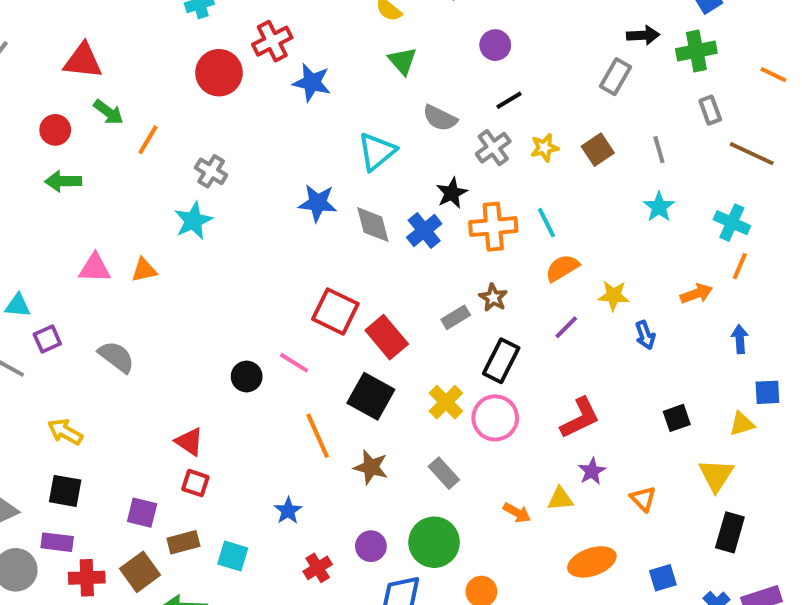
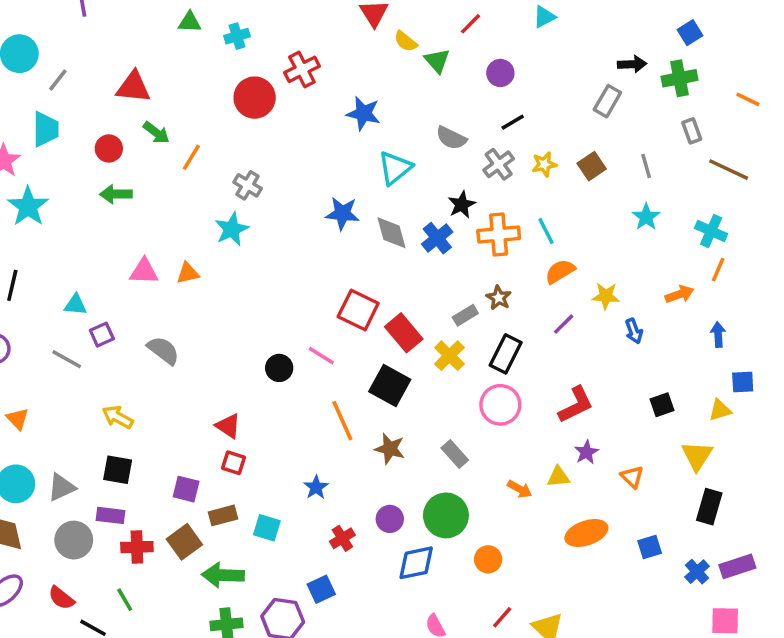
green triangle: (402, 61) -> (437, 61), moved
blue star: (312, 83) -> (363, 113), moved
yellow cross: (446, 402) -> (449, 356), moved

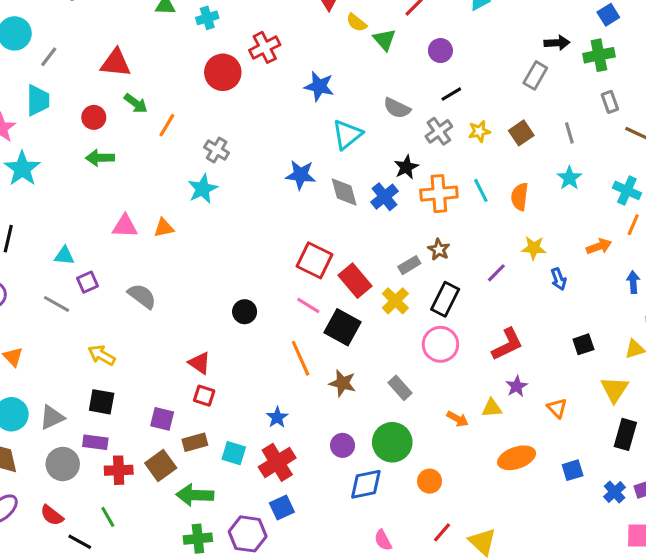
orange semicircle: (560, 271) -> (520, 197), moved, turned -52
pink line: (321, 356) -> (308, 305), moved
red cross: (342, 538) -> (277, 462), moved, size x1.6

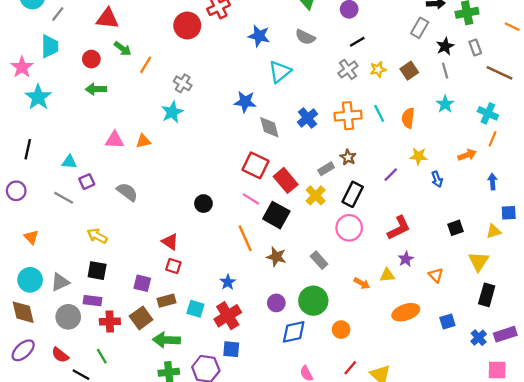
gray semicircle: (397, 108) -> (305, 37), moved
black star: (406, 167) -> (445, 46), moved
gray diamond: (344, 192) -> (269, 127), moved
blue square: (282, 508) -> (231, 349), turned 30

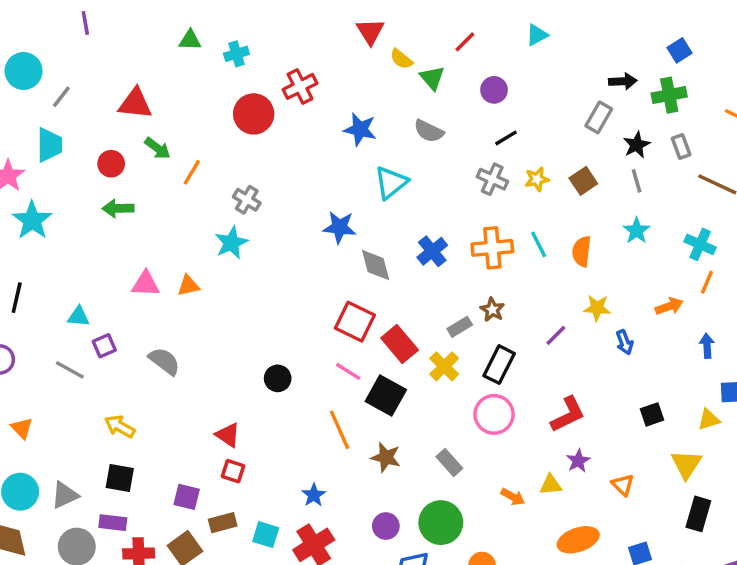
gray cross: (348, 69) -> (492, 179), turned -30

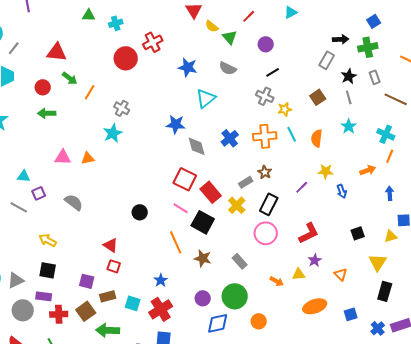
yellow star: (537, 179) -> (285, 109), moved

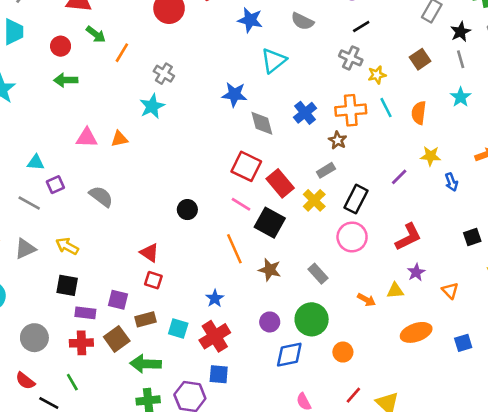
brown star: (265, 172) -> (338, 140), moved
gray triangle: (16, 280) -> (25, 249), moved
purple rectangle: (44, 296) -> (85, 313), moved

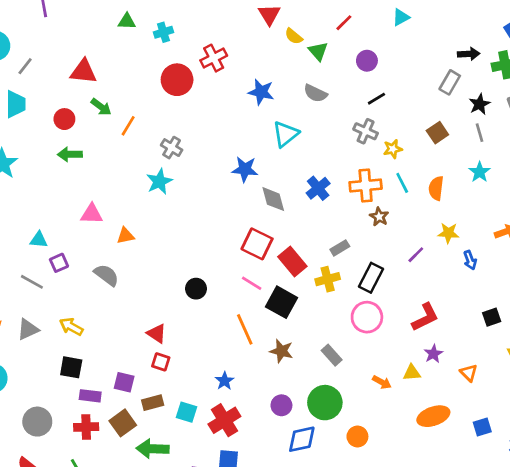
orange triangle: (119, 139) -> (125, 236), moved
brown star: (338, 140) -> (379, 217), moved
yellow cross: (314, 200) -> (328, 279), turned 30

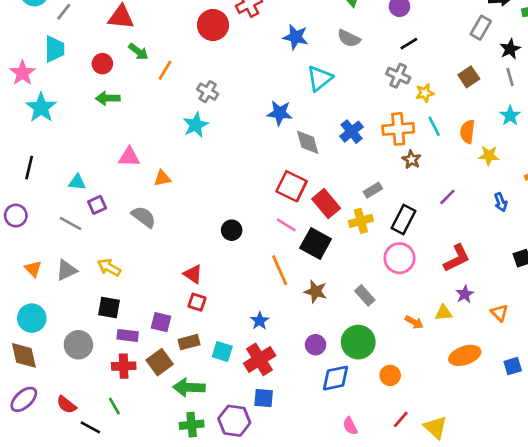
yellow star: (448, 233) -> (489, 156), moved
gray circle: (37, 422) -> (78, 345), moved

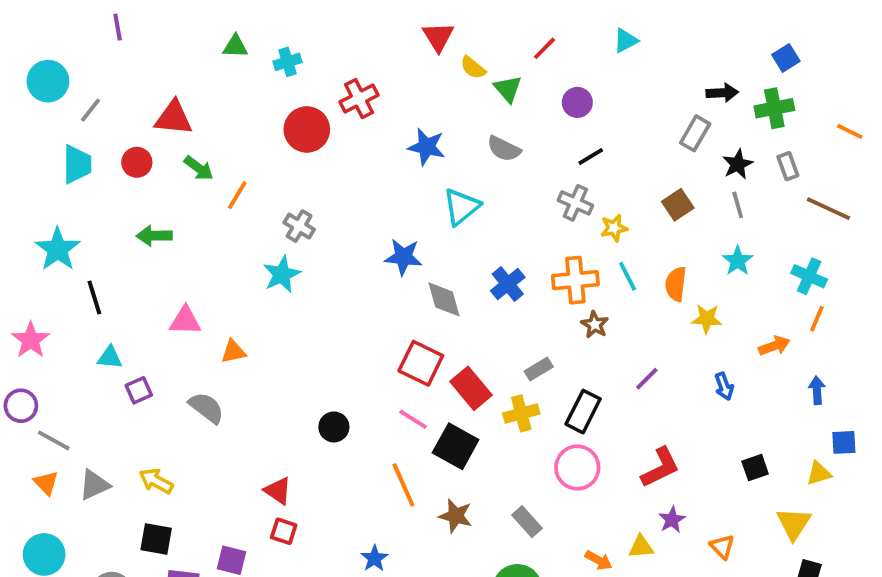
red circle: (102, 64) -> (137, 162), moved
pink star: (22, 73) -> (31, 340), moved
black line: (29, 168) -> (94, 298), moved, turned -30
gray line: (70, 224) -> (54, 440), moved

